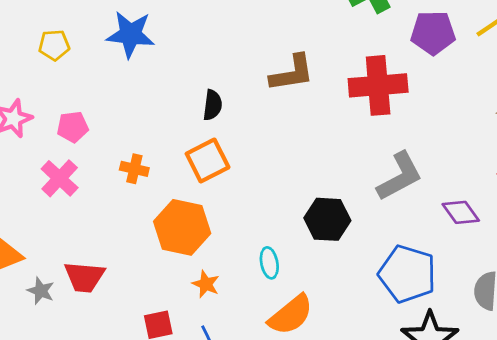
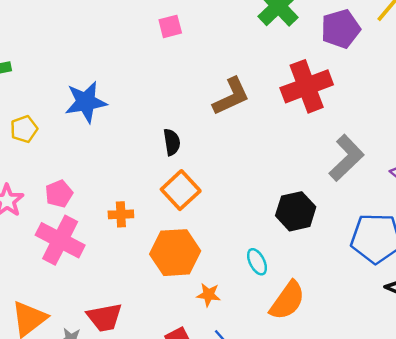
pink cross: (60, 178) -> (60, 240), size x1.4

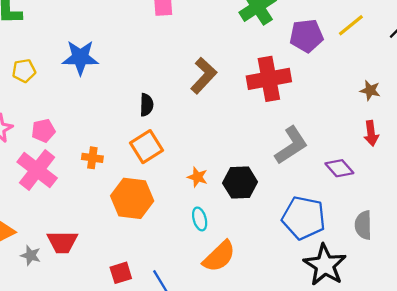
brown L-shape: (231, 96) -> (204, 76), turned -33
orange star: (209, 295) -> (197, 177), moved

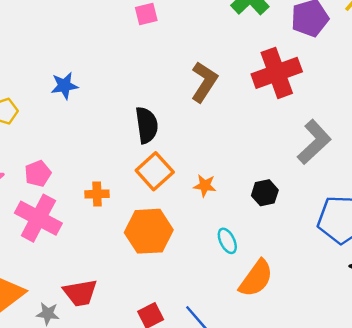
blue star: (80, 58) -> (64, 86), size x0.7
black semicircle: (146, 105) -> (147, 125), size x1.4
orange star: (197, 177) -> (205, 186), moved
black hexagon: (240, 182) -> (265, 193), size x0.7

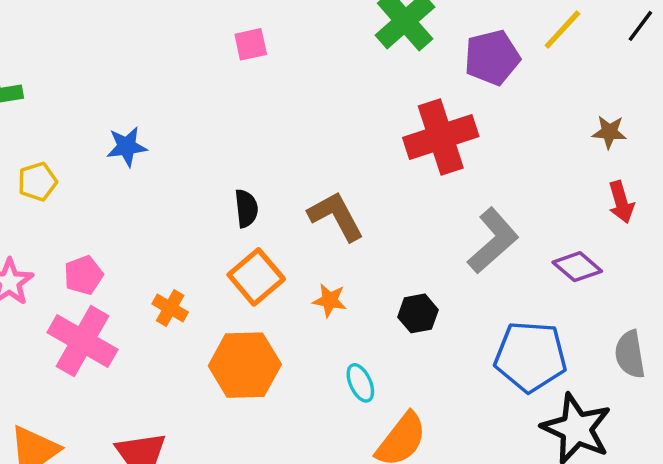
brown L-shape: (204, 82) -> (336, 216), moved, turned -63
black semicircle: (147, 125) -> (246, 208), size x0.7
orange cross: (97, 194) -> (170, 308), turned 30

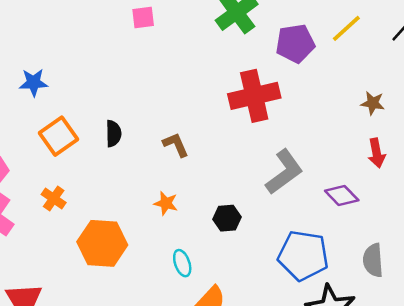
pink square: (251, 44) -> (143, 18), moved
brown L-shape: (336, 216) -> (176, 145), size x0.7
orange square: (256, 277) -> (59, 136), moved

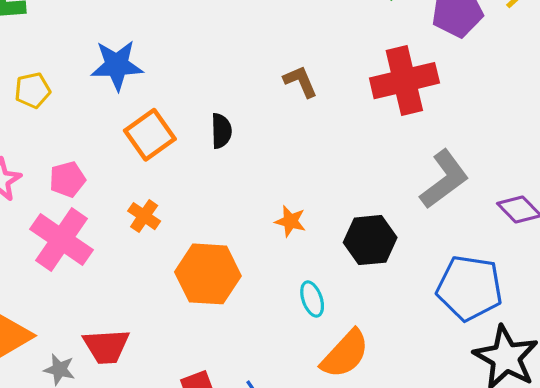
blue star: (33, 83) -> (117, 65), size x1.4
brown L-shape: (176, 145) -> (300, 81), moved
black hexagon: (227, 218) -> (370, 240), size x1.4

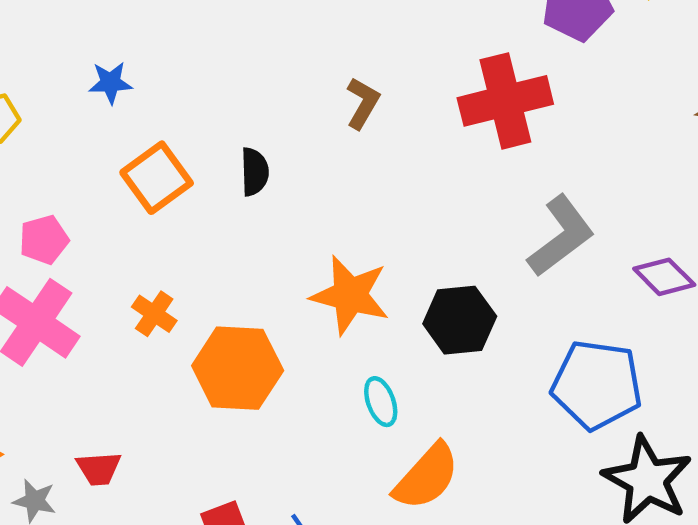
blue star: (117, 65) -> (110, 83), size x0.6
brown L-shape: (300, 81) -> (363, 103), turned 54
orange cross: (144, 216) -> (154, 314), moved
orange star: (290, 221) -> (350, 295), size x1.8
red trapezoid: (106, 346) -> (99, 468), size x0.7

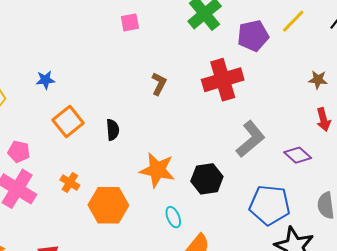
black semicircle: (255, 172) -> (113, 130), moved
pink pentagon: (44, 240) -> (19, 152), turned 30

